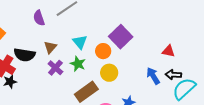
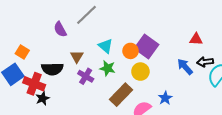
purple square: (121, 37) -> (146, 46), moved

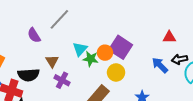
cyan triangle: (106, 46) -> (80, 49), turned 35
green star: (107, 68) -> (91, 59), moved

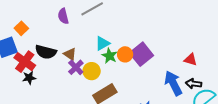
brown triangle: (52, 61) -> (70, 54), moved, turned -40
blue arrow: (160, 65) -> (173, 83), size x1.4
yellow circle: (116, 72) -> (92, 71), moved

